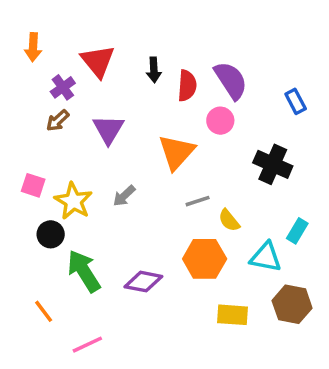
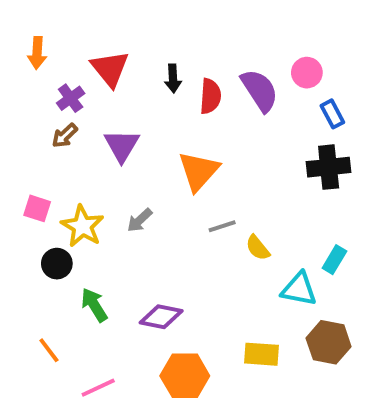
pink circle: (220, 121) -> (307, 73), moved
black cross: (273, 164) -> (329, 167), moved, turned -30
orange hexagon: (205, 259) -> (185, 376), moved
green arrow: (84, 271) -> (94, 305), size x0.7

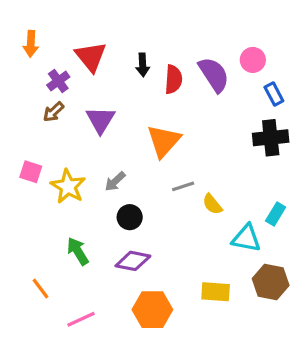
black circle: (57, 264) -> (130, 217), moved

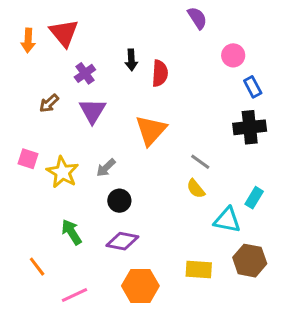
red triangle: (91, 57) -> (64, 33), moved
purple semicircle: (214, 75) -> (197, 18), moved, size x0.7
purple cross: (58, 81) -> (85, 73), moved
gray line: (183, 186) -> (200, 162), moved, turned 54

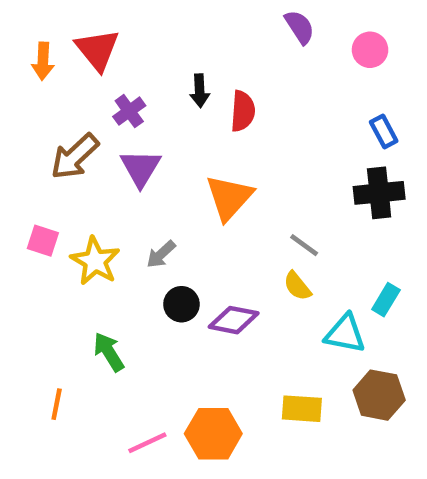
pink circle: (233, 55) -> (370, 50), moved
brown arrow: (49, 103) -> (75, 157), size x1.6
purple diamond: (122, 241) -> (234, 320), moved
orange line: (37, 267) -> (57, 404), turned 48
pink line: (74, 295) -> (147, 443), moved

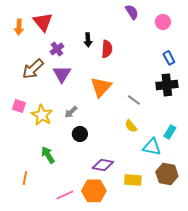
gray line: (304, 245) -> (134, 100), moved
purple diamond: (234, 320) -> (103, 165), moved

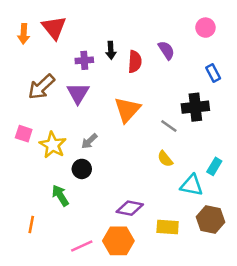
purple semicircle: (132, 12) -> (166, 50), moved
purple cross: (57, 49) -> (84, 60), moved, turned 32
black cross: (167, 85) -> (195, 107), moved
black circle: (80, 134) -> (82, 169), moved

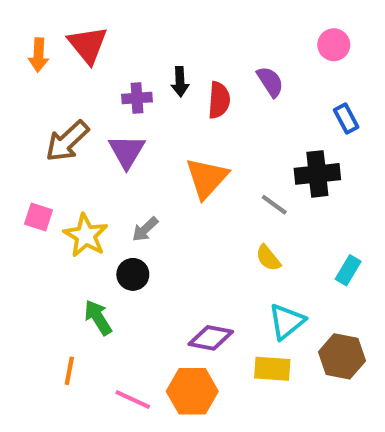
cyan triangle: (192, 185) -> (287, 322), moved, turned -50
orange line: (31, 225) -> (69, 371), moved
pink line: (82, 246) -> (133, 399), turned 50

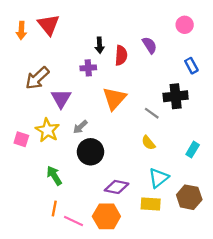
purple cross: (137, 98) -> (88, 68), moved
purple triangle: (127, 151) -> (61, 98), moved
pink square: (39, 217) -> (21, 139), moved
black circle: (133, 274) -> (91, 152), moved, size x1.5
orange line: (69, 371) -> (54, 208), moved

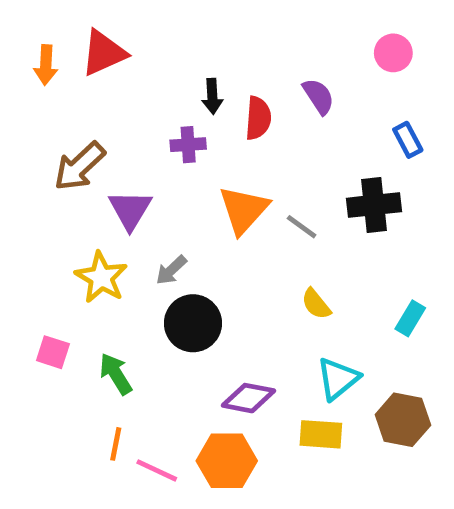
red triangle: (49, 25) -> (104, 53), turned 45
gray line: (152, 113) -> (302, 227), moved
pink square: (21, 139) -> (53, 352), moved

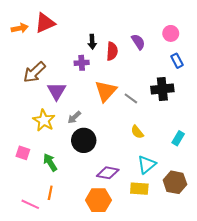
pink circle: (393, 53) -> (171, 33), moved
orange arrow: (46, 65) -> (20, 28), turned -105
pink line: (157, 470) -> (30, 204), moved

